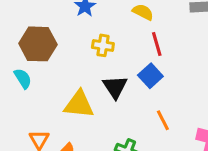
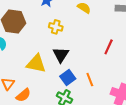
red line: (157, 44) -> (109, 47), moved, turned 35
blue square: (150, 76) -> (68, 77), moved

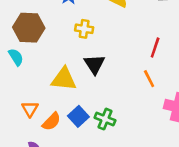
blue square: (68, 77) -> (78, 116), moved
orange line: (90, 80) -> (149, 79), moved

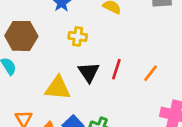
red line: (155, 47) -> (116, 69), moved
orange line: (149, 79) -> (151, 73), moved, turned 66

